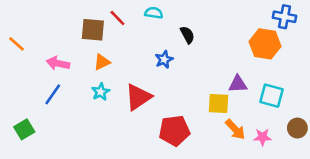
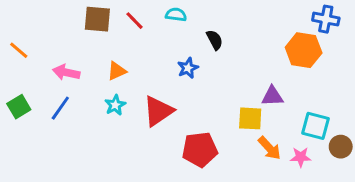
brown square: (93, 30) -> (97, 19), moved
cyan square: (271, 96) -> (315, 126), moved
green square: (24, 129) -> (19, 107), moved

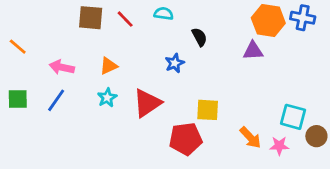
orange hexagon: (304, 50) -> (268, 20), moved
purple triangle: (272, 96) -> (253, 51), moved
green square: (19, 107) -> (18, 99), turned 30
yellow square: (250, 118) -> (208, 110), moved

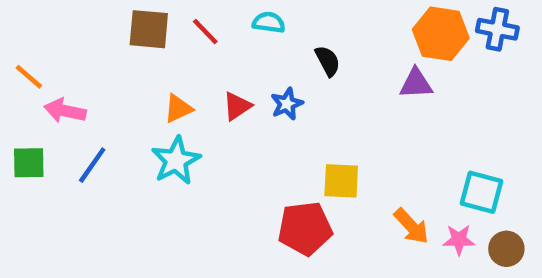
pink arrow: (62, 67) -> (65, 111), moved
cyan star: (107, 98) -> (176, 161), size x1.5
red triangle: (147, 103) -> (237, 106), moved, size x0.6
brown circle: (316, 136) -> (506, 249), moved

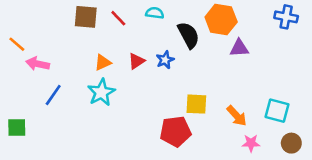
orange hexagon: (441, 34) -> (221, 19), moved
black semicircle: (328, 61) -> (189, 35), size x1.5
green square: (29, 163) -> (17, 127), moved
orange arrow: (411, 226) -> (237, 116), moved
pink star: (459, 240) -> (251, 143), moved

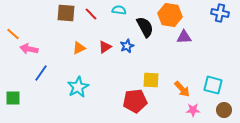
cyan star: (101, 92) -> (78, 87), moved

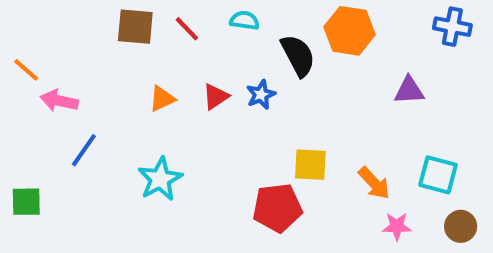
purple triangle: (184, 37) -> (409, 90), moved

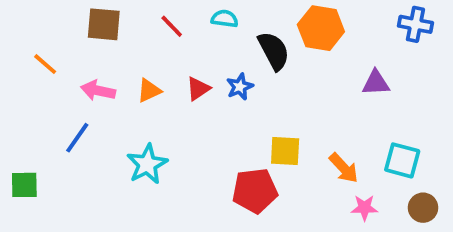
brown square: (135, 27) -> (104, 24), moved
orange line: (26, 70) -> (45, 64), moved
pink arrow: (59, 101) -> (98, 90), moved

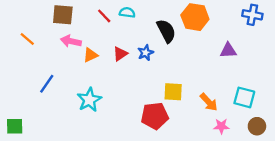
cyan semicircle: (225, 19) -> (127, 12), moved
pink arrow: (98, 90) -> (71, 41), moved
green square: (24, 185) -> (15, 126), moved

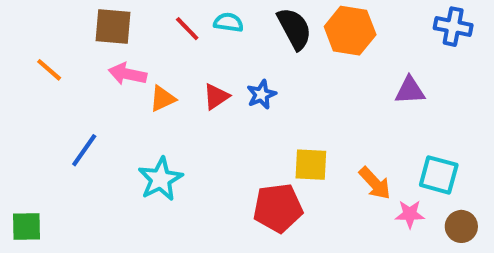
black semicircle: (166, 31) -> (294, 29), moved
pink star: (221, 126) -> (410, 214), moved

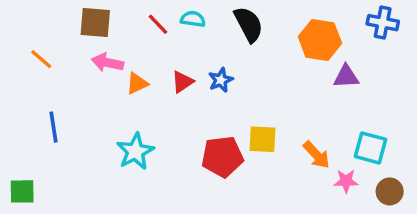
orange hexagon: (350, 31) -> (320, 40), moved
blue line: (84, 150) -> (53, 127), moved, turned -44
red pentagon: (278, 208) -> (222, 157), moved

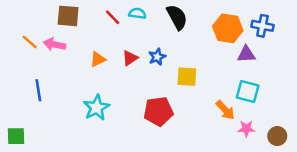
blue cross: (383, 23) -> (262, 26), moved
pink arrow: (107, 63) -> (54, 44), moved
yellow square: (262, 139) -> (187, 77), moved
cyan square: (370, 148) -> (248, 91), moved

